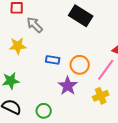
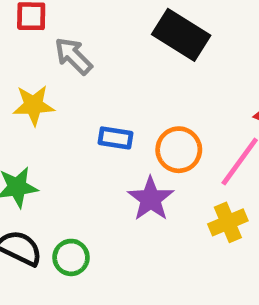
green circle: (44, 111) -> (71, 257), moved

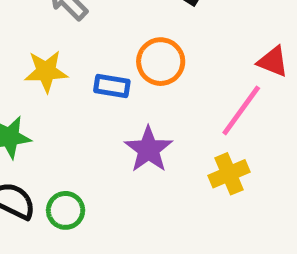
yellow star: (34, 105) -> (46, 71), moved
orange circle: (179, 150) -> (161, 62), moved

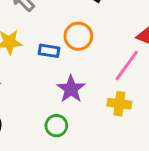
yellow cross: (229, 174) -> (119, 104), turned 30
green circle: (66, 210) -> (56, 126), moved

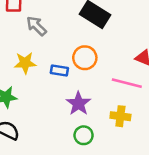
pink line: (127, 66) -> (127, 83), turned 68
green circle: (56, 126) -> (84, 135), moved

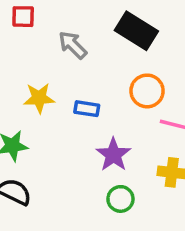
gray arrow: (37, 26) -> (73, 45), moved
orange circle: (85, 58) -> (147, 91), moved

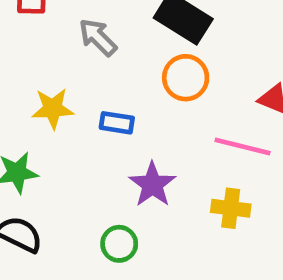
orange circle: (147, 91) -> (186, 78), moved
green circle: (120, 199) -> (119, 244), moved

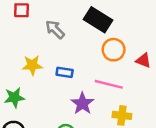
orange circle: (186, 78) -> (114, 50), moved
pink line: (243, 147) -> (109, 84), moved

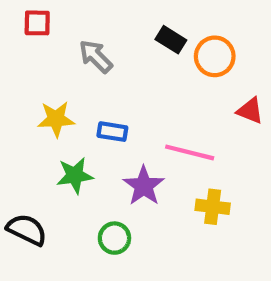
black rectangle: (98, 20) -> (171, 40), size x0.6
orange circle: (114, 50) -> (215, 56), moved
green star: (14, 97) -> (75, 175), moved

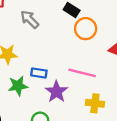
orange circle: (215, 56) -> (86, 29), moved
blue rectangle: (112, 132) -> (39, 73), moved

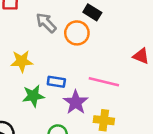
orange circle: (86, 29) -> (77, 33), moved
yellow cross: (95, 103) -> (104, 120), moved

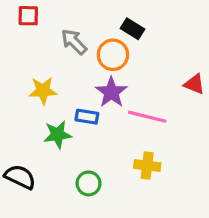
purple star: (76, 102) -> (111, 92), moved

